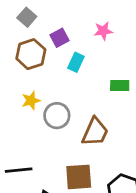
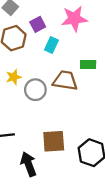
pink star: (103, 31) -> (74, 19), size x1.6
brown trapezoid: (95, 132) -> (65, 81), moved, turned -105

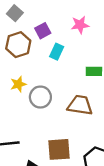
pink star: (74, 19) -> (80, 25), size x0.7
brown trapezoid: (65, 81) -> (80, 105), moved

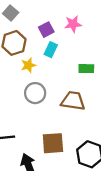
purple square: (43, 31) -> (46, 30), moved
yellow star: (18, 84) -> (28, 65), moved

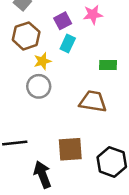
gray circle: (35, 93) -> (39, 86), moved

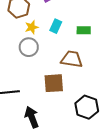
cyan rectangle: (68, 44) -> (56, 26), moved
brown square: (70, 149) -> (54, 83), moved

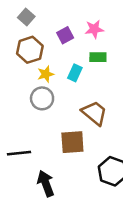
green rectangle: (84, 30) -> (98, 57), moved
brown trapezoid: (72, 59) -> (94, 113), turned 30

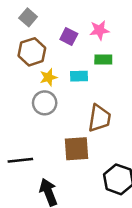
purple square: (65, 35) -> (69, 37), turned -35
cyan rectangle: (75, 73) -> (79, 76), turned 63
brown trapezoid: (94, 113) -> (99, 118), turned 60

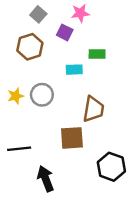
gray square: (28, 17) -> (38, 14), moved
pink star: (99, 30) -> (80, 13), moved
yellow star: (48, 77) -> (16, 96), moved

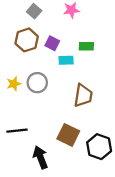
purple square: (65, 32) -> (52, 43), moved
brown square: (72, 138) -> (68, 135), moved, turned 30

